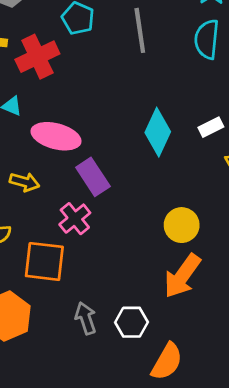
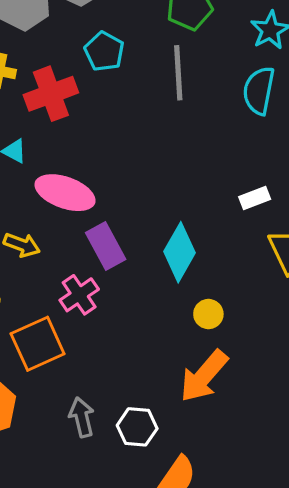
cyan diamond: (158, 132) -> (179, 252), moved
yellow circle: (182, 225) -> (208, 314), size x0.7
orange square: (44, 261) -> (38, 344), turned -36

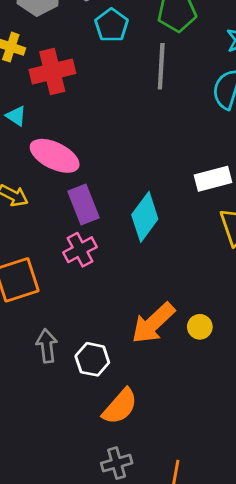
cyan pentagon: (104, 51) -> (112, 25), moved
white rectangle: (255, 198) -> (213, 179), size x1.4
pink cross: (79, 295) -> (80, 250), moved
yellow circle: (208, 314) -> (200, 327), moved

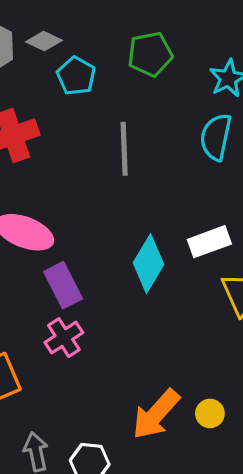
gray line: (161, 66) -> (124, 149), moved
cyan diamond: (145, 217) -> (148, 264), moved

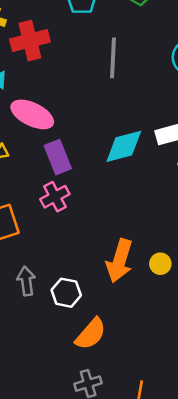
cyan diamond: (148, 264) -> (124, 146), turned 39
orange arrow: (156, 414) -> (119, 261), turned -30

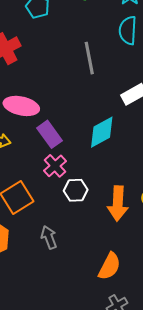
gray line: (113, 58) -> (89, 58), moved
cyan diamond: (124, 146) -> (102, 132), moved
white hexagon: (66, 293) -> (76, 190), moved

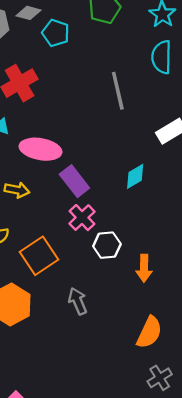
cyan diamond: (102, 132) -> (135, 176), size x0.7
orange arrow: (118, 204) -> (144, 268), moved, size x0.7

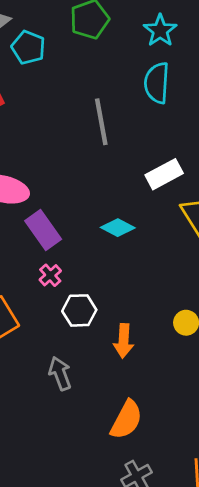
cyan diamond: (135, 176) -> (118, 228), turned 56
pink cross: (82, 218) -> (50, 275), size x0.7
gray arrow: (78, 301) -> (60, 373), moved

